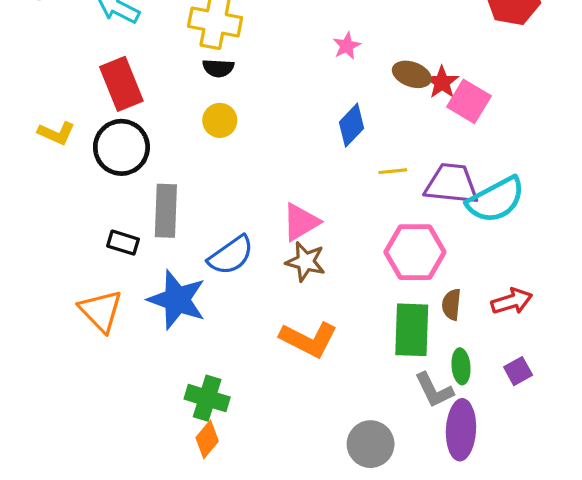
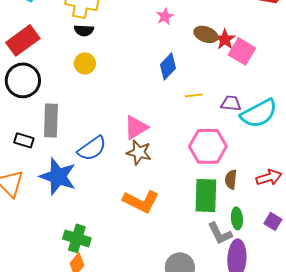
red rectangle: (121, 84) -> (23, 40), turned 76
purple trapezoid: (451, 184) -> (231, 103), size x0.6
purple square: (518, 371) -> (273, 221), turned -30

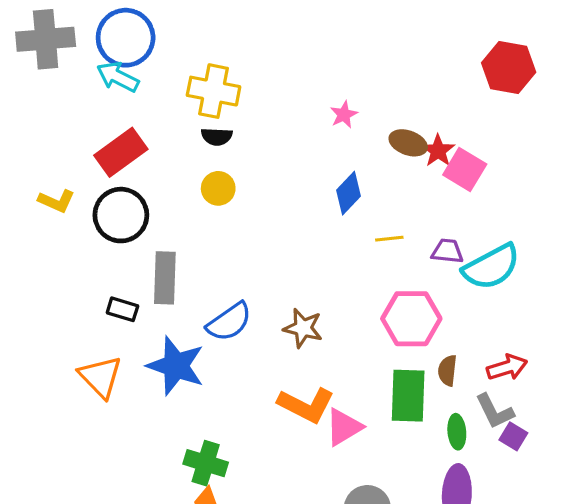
pink triangle: (136, 127) -> (344, 427), moved
gray L-shape: (220, 233) -> (495, 411), moved

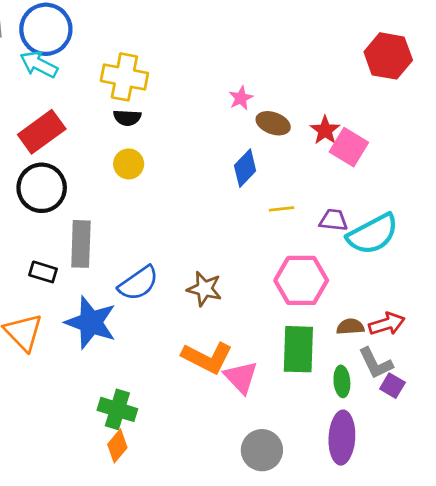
brown ellipse: (408, 143) -> (273, 123), moved
brown semicircle: (447, 370) -> (350, 327), moved, turned 80
pink triangle: (344, 427) -> (241, 377), turned -42

